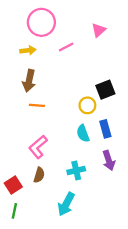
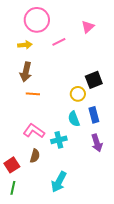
pink L-shape: (38, 147) -> (34, 131), turned 75
cyan cross: (76, 170) -> (59, 140), moved

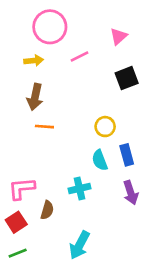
black square: (94, 80) -> (127, 78), moved
pink L-shape: (34, 131) -> (22, 189), moved, turned -40
green line: (13, 188) -> (18, 253), turned 56

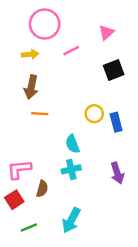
blue rectangle: (127, 155) -> (116, 122), moved
cyan semicircle: (100, 160) -> (72, 144), moved
green line: (18, 253) -> (29, 228), moved

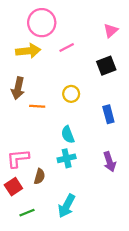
pink triangle: (106, 32) -> (111, 31), moved
yellow arrow: (30, 54) -> (28, 51), size x1.5
brown arrow: (31, 87) -> (18, 88), moved
yellow circle: (94, 114) -> (71, 94), moved

